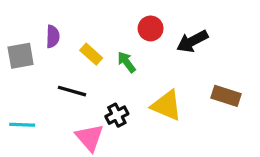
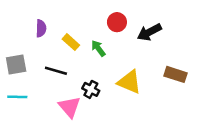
gray square: (21, 56) -> (16, 64), moved
black cross: (117, 115) -> (91, 89), turned -35

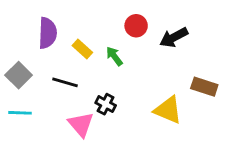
purple semicircle: (41, 28) -> (48, 33), size x1.5
gray square: (16, 64) -> (19, 75), turned -35
yellow triangle: (129, 82) -> (168, 110), moved

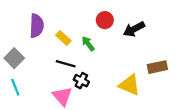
black line: (65, 82) -> (66, 64), moved
brown rectangle: (204, 87) -> (157, 67), turned -30
cyan line: (20, 113) -> (15, 87), turned 66

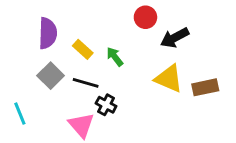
red circle: (105, 20) -> (145, 17), moved
gray square: (14, 58) -> (51, 76), moved
yellow triangle: (129, 85) -> (169, 79), moved

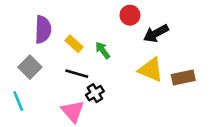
gray square: (51, 76) -> (30, 67), moved
black cross: (106, 105) -> (95, 93), turned 30

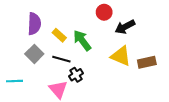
green arrow: (103, 50) -> (82, 40), size x1.5
gray square: (30, 67) -> (34, 54), moved
cyan line: (18, 101) -> (14, 81), turned -70

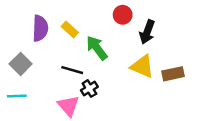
black arrow: (125, 27) -> (147, 32), turned -42
yellow rectangle: (59, 35) -> (70, 30), moved
gray square: (34, 54) -> (21, 64), moved

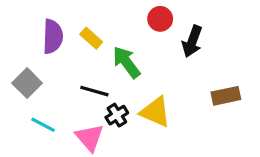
yellow triangle: (142, 66) -> (155, 112), moved
cyan line: (17, 96) -> (43, 125), moved, turned 30

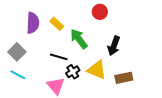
black arrow: (192, 41) -> (114, 46), moved
brown rectangle: (226, 96) -> (124, 78), moved
cyan line: (43, 125) -> (18, 75), moved

